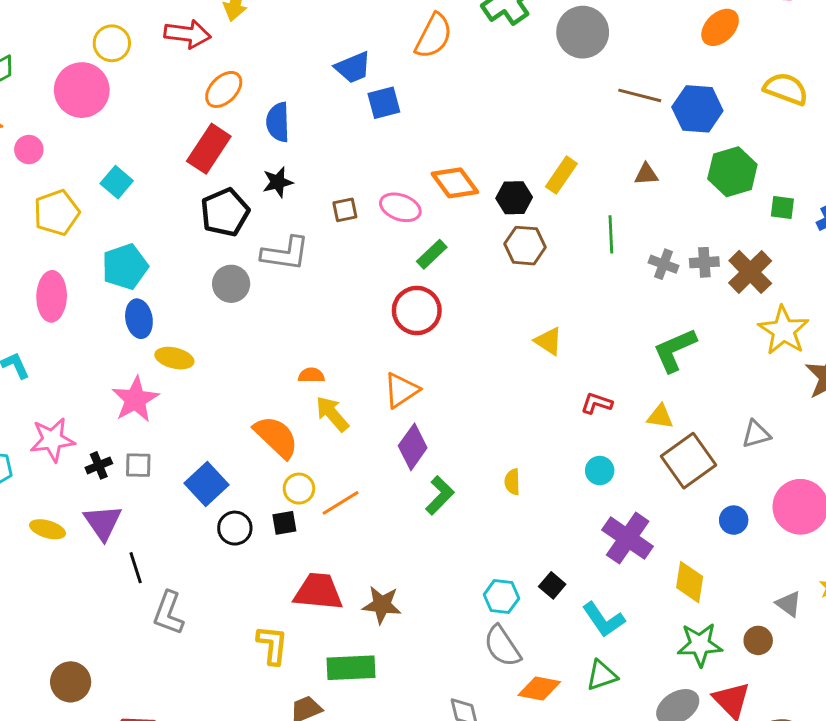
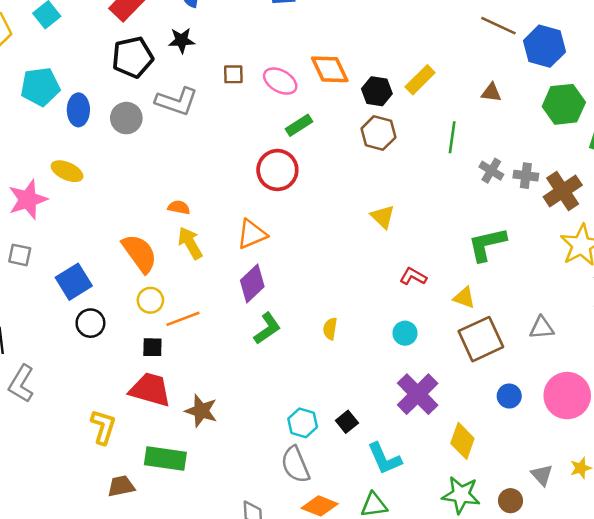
blue ellipse: (139, 319) -> (78, 110), moved
black square: (284, 523) -> (152, 347), moved

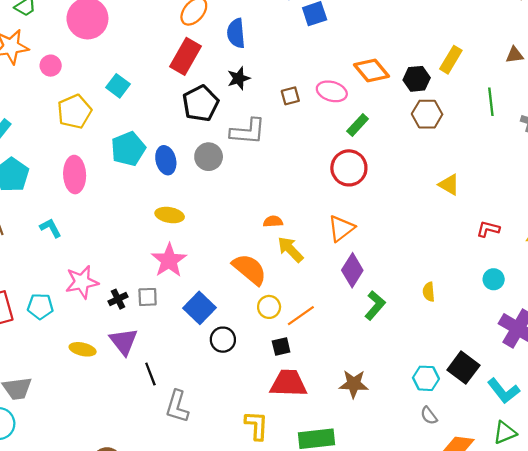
pink star: (28, 199) -> (169, 260), moved
brown star: (201, 411) -> (354, 384), moved
black square: (347, 422) -> (463, 368), size x1.6
gray semicircle: (295, 465) -> (429, 416), size x0.6

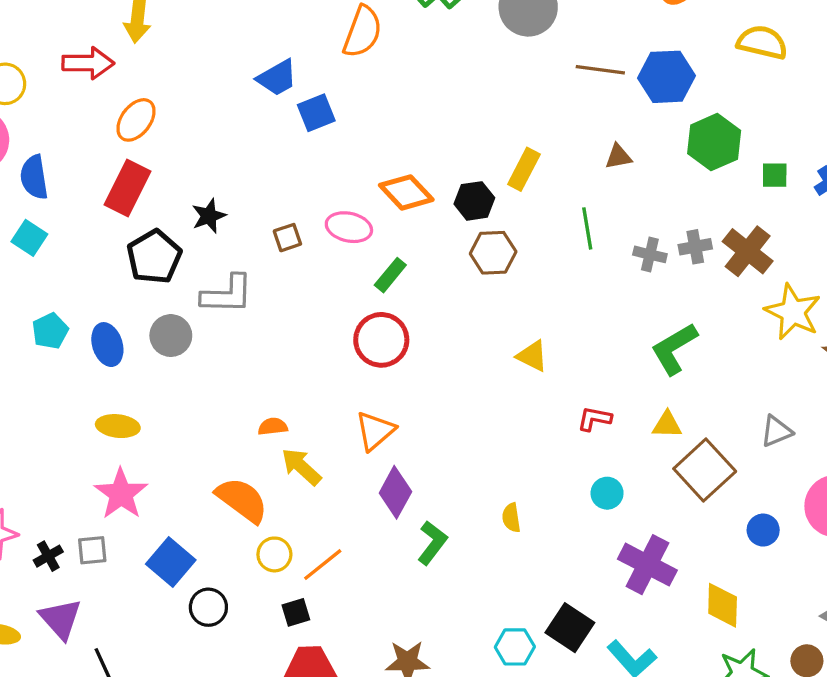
blue semicircle: (236, 33) -> (34, 177), moved
cyan pentagon: (128, 149) -> (50, 331), size x0.7

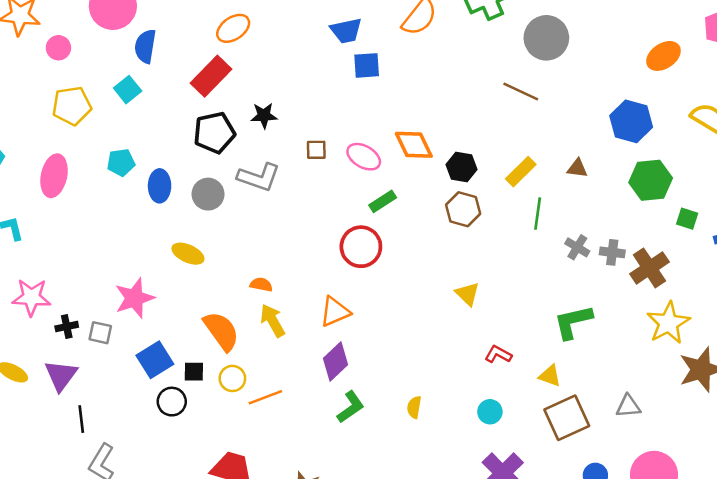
brown line: (600, 70) -> (521, 91), moved
yellow rectangle: (524, 169) -> (521, 172), moved
yellow ellipse: (118, 426) -> (188, 254), moved
black square: (296, 612) -> (194, 372), moved

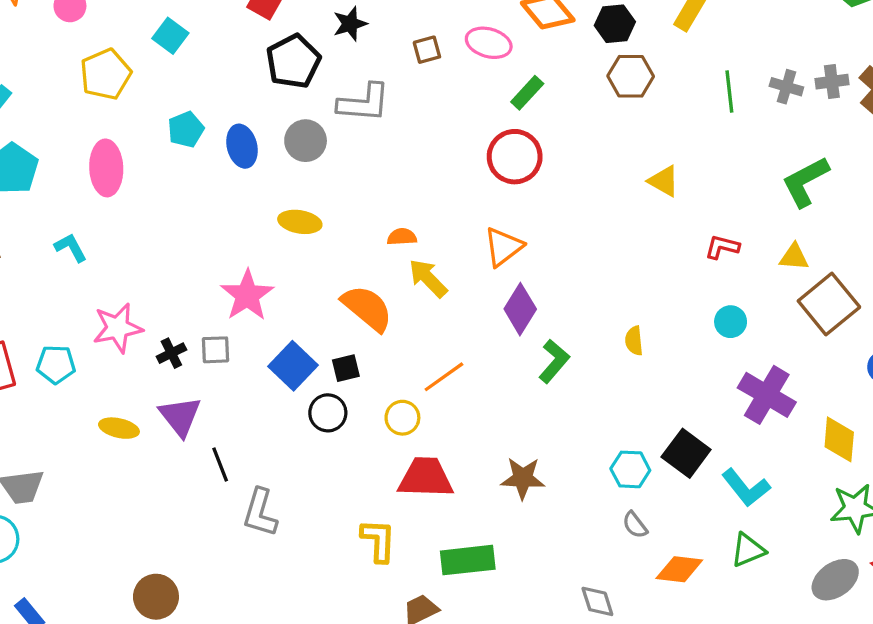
green line: (538, 214) -> (729, 91), moved
yellow circle: (232, 378) -> (402, 418), moved

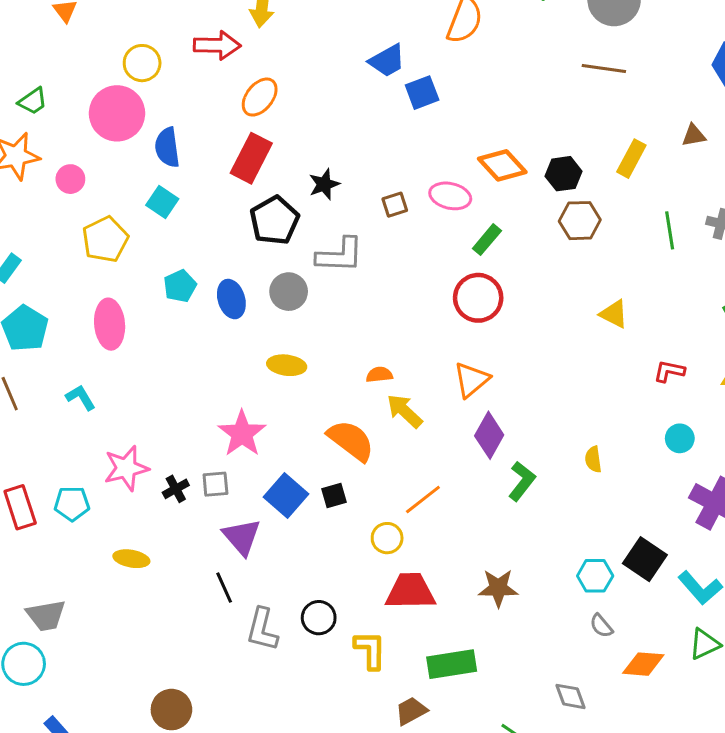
black circle: (328, 413) -> (319, 618), moved
purple triangle: (180, 416) -> (242, 537), moved

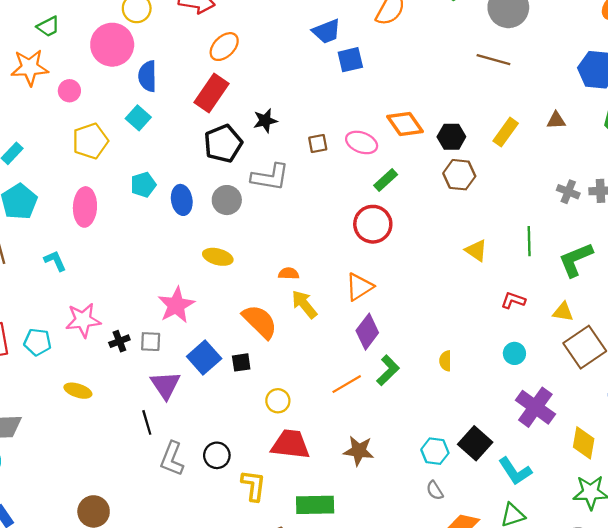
green line: (670, 230) -> (529, 241), moved
orange line: (423, 500) -> (347, 384), moved

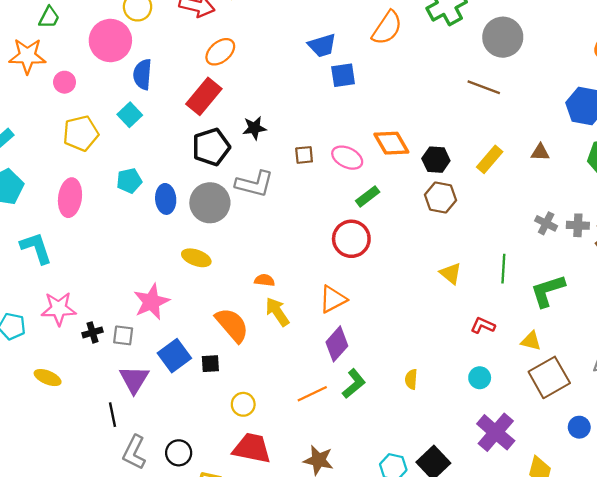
green trapezoid: (48, 27) -> (49, 17), turned -40
gray circle: (227, 200) -> (210, 203), size x1.4
cyan L-shape: (55, 261) -> (36, 248), size x1.5

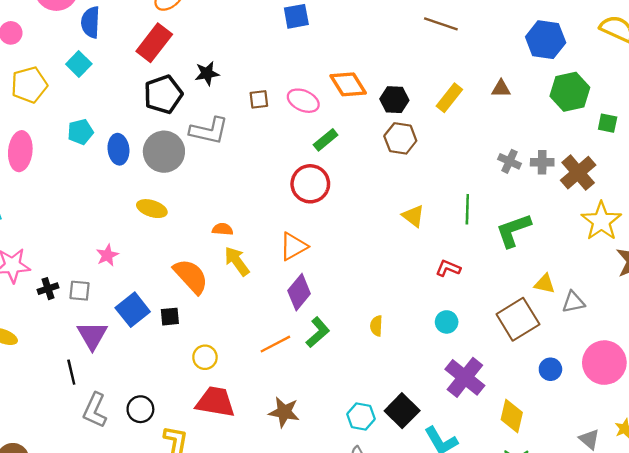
pink star: (151, 302) -> (107, 255), size x0.6
yellow triangle: (531, 341) -> (545, 284), moved

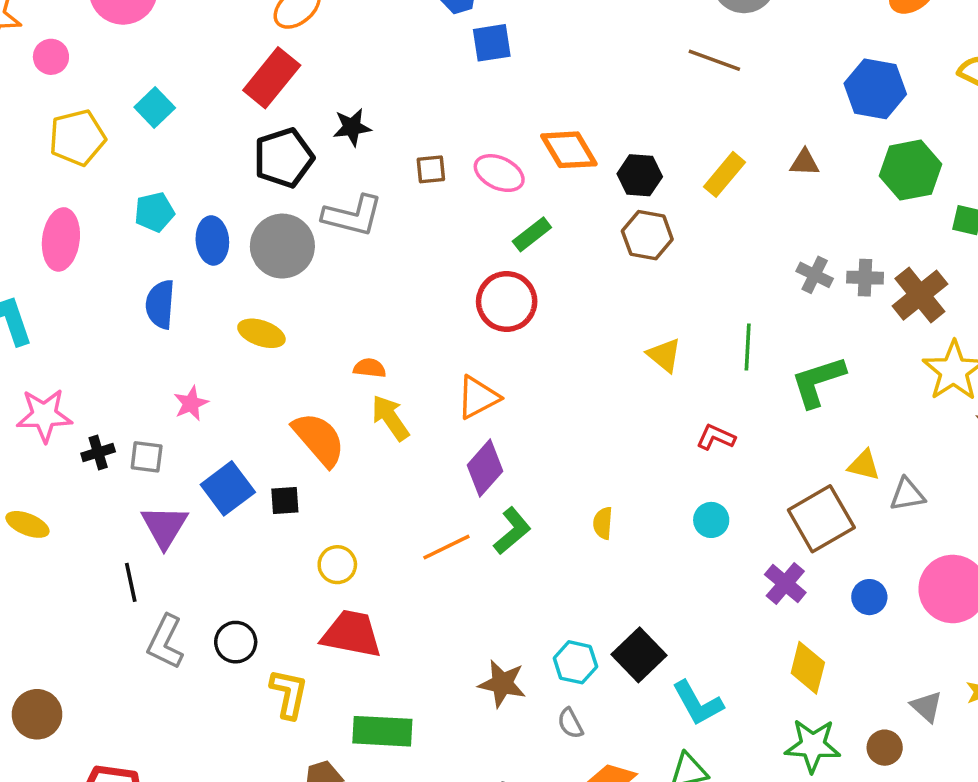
blue semicircle: (90, 22) -> (160, 304), moved
purple cross: (465, 377) -> (785, 583), moved, size x0.7
brown star: (284, 412) -> (502, 684), moved

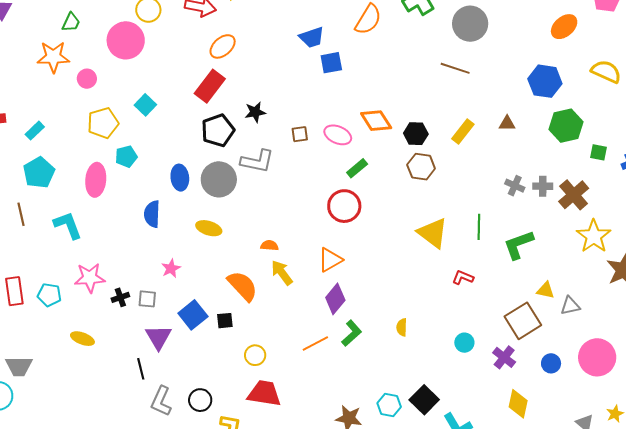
cyan pentagon: (154, 212) -> (126, 156), moved
yellow triangle: (664, 355) -> (433, 233), size x1.6
cyan circle: (711, 520) -> (464, 343), moved

